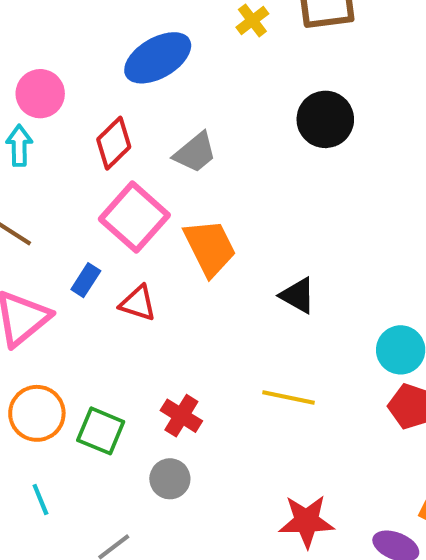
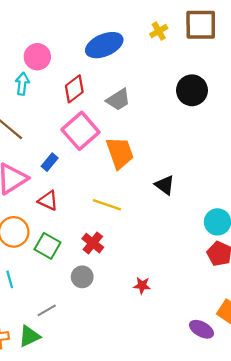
red triangle: (138, 303) -> (48, 201), moved
yellow line: (289, 398) -> (107, 205), moved
red star: (307, 521) -> (142, 286), moved, size x0.6

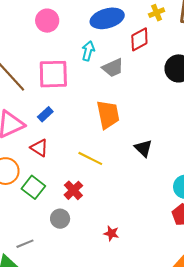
cyan arrow: (22, 84) -> (88, 51), moved
red diamond: (74, 89) -> (139, 39), moved
pink square: (81, 131) -> (53, 74), moved, turned 32

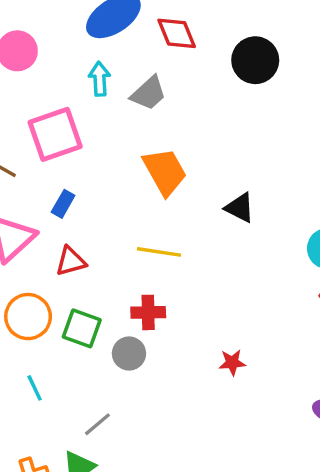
red diamond: (139, 39) -> (177, 33), turned -65
red triangle: (39, 148) -> (71, 261), turned -30
red cross: (73, 190) -> (148, 312), turned -30
gray circle: (60, 219) -> (129, 353), moved

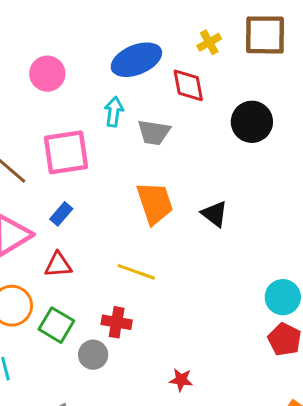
gray trapezoid: (148, 93) -> (154, 132), turned 40
black triangle: (240, 208) -> (215, 214), moved

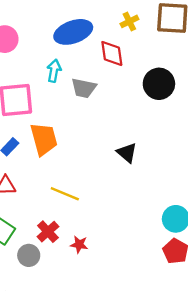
orange trapezoid: (155, 203) -> (44, 139), moved
red cross: (117, 322) -> (48, 232), turned 35
red star: (181, 380) -> (79, 244), moved

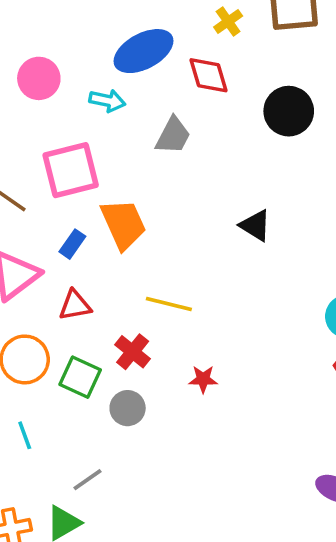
cyan arrow: (54, 71) -> (107, 101), moved, turned 100
gray trapezoid: (84, 88) -> (173, 136), turned -65
red cross: (48, 232) -> (133, 352), moved

